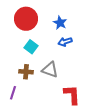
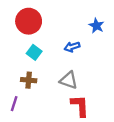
blue star: (60, 23) -> (97, 26), moved
gray triangle: (50, 70) -> (69, 80), moved

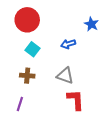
purple line: (14, 104) -> (20, 104), moved

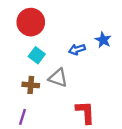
blue star: (91, 24) -> (103, 40), moved
gray triangle: (65, 76) -> (58, 78), moved

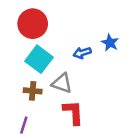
cyan square: (37, 55) -> (39, 59), size x1.5
red L-shape: (85, 112) -> (73, 112), moved

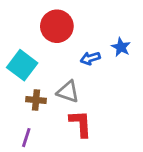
red circle: (33, 24) -> (57, 26), moved
cyan square: (39, 59) -> (22, 65), moved

